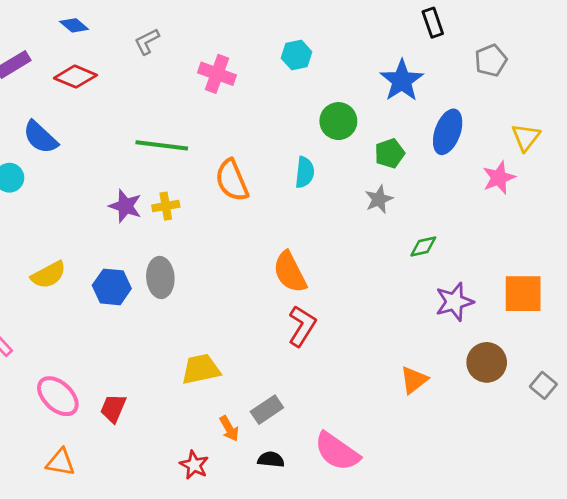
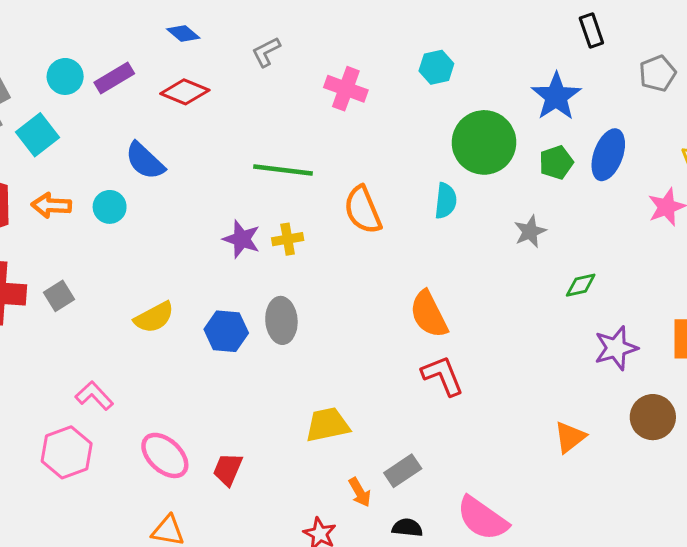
green circle: (338, 121) -> (484, 142), size x1.5
green pentagon: (390, 153) -> (556, 162), moved
red L-shape: (302, 326) -> (443, 376), turned -54

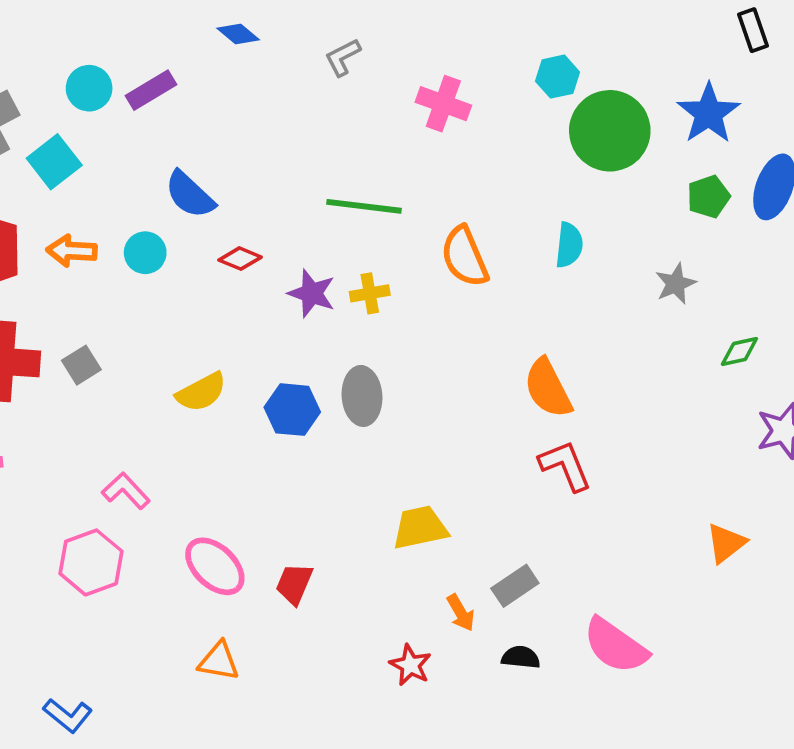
red diamond: (185, 92) -> (240, 259), moved, size x0.7
green circle: (484, 142) -> (610, 131), moved

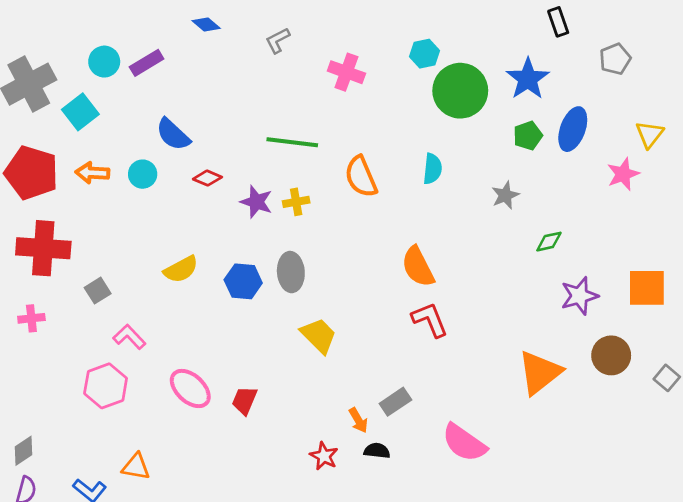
gray square: (81, 365) -> (98, 291), moved
yellow trapezoid: (420, 528) -> (319, 336), moved, turned 57
orange triangle: (726, 543) -> (540, 373), size x1.6
black semicircle: (521, 657) -> (377, 451), moved
orange triangle: (219, 661) -> (136, 467), moved

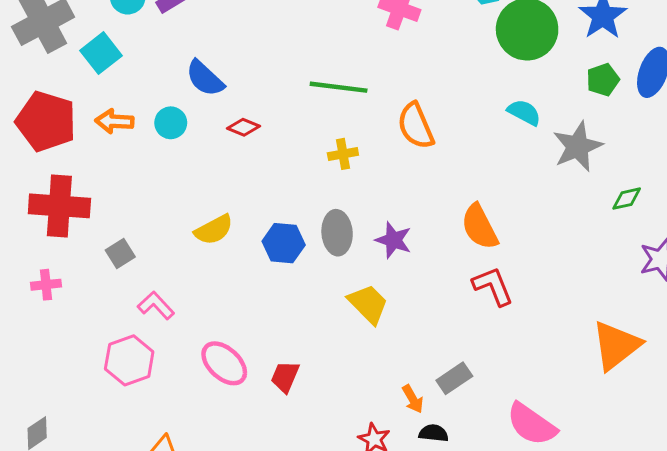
cyan semicircle: (432, 169) -> (524, 112), moved, turned -68
gray star: (505, 195) -> (578, 147), size x1.6
purple star: (256, 202) -> (393, 240), moved

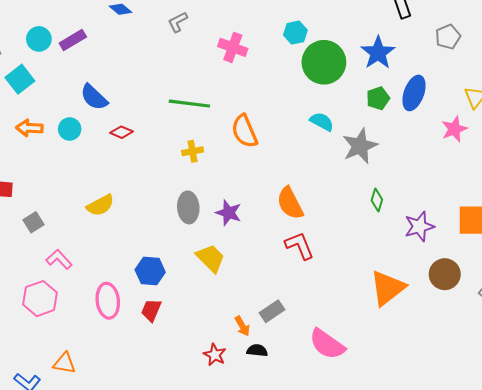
green diamond: (627, 199) -> (377, 200), moved, turned -60
blue hexagon: (284, 243) -> (150, 271), moved
pink ellipse: (224, 363) -> (108, 301), turned 40

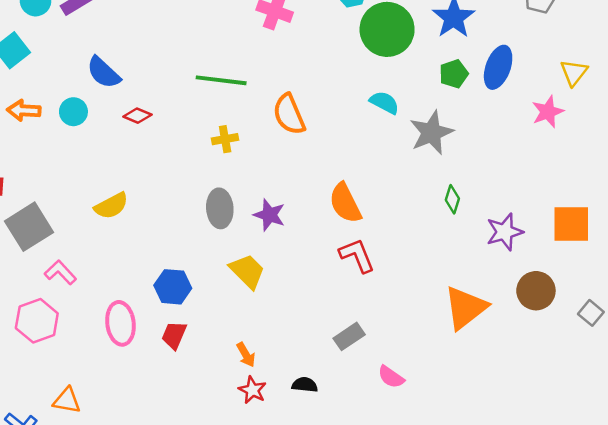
gray square: (34, 222) -> (29, 227), size x1.8
gray rectangle: (272, 311) -> (349, 336), moved
orange arrow: (242, 326) -> (246, 355), moved
pink semicircle: (327, 344) -> (391, 377), size x0.6

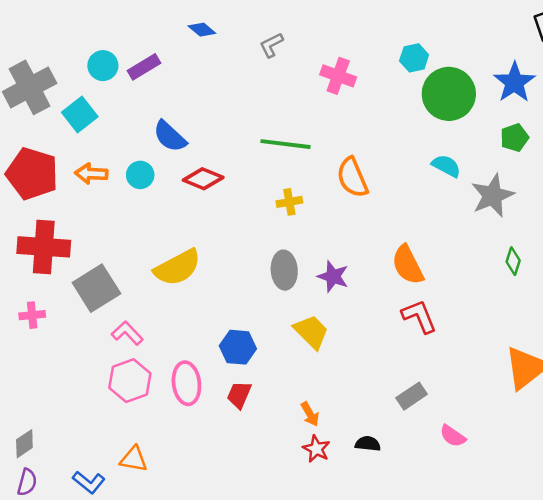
red diamond: (137, 116) -> (203, 179), size x1.4
yellow semicircle: (111, 206) -> (177, 267), size x1.4
pink hexagon: (37, 321) -> (130, 381), moved

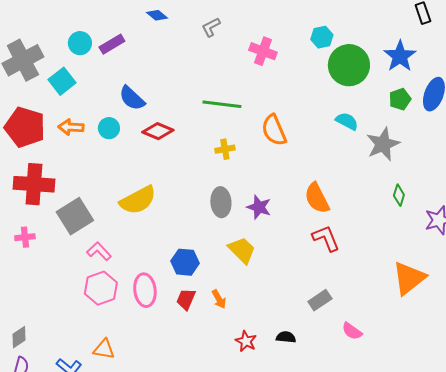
orange arrow: (310, 414) -> (219, 299), moved

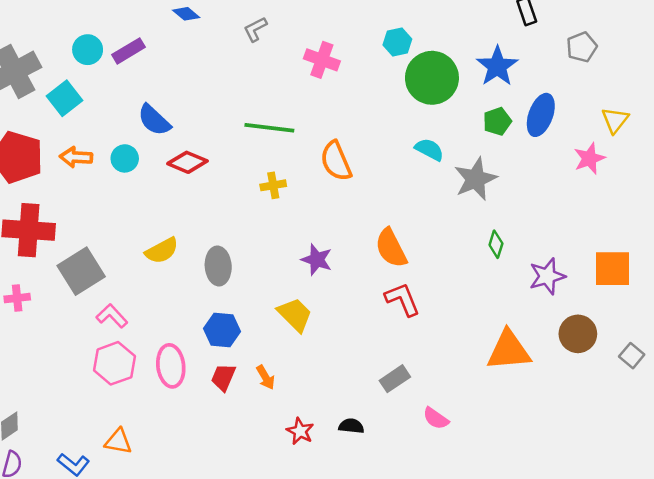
yellow semicircle: (138, 200) -> (162, 251), size x0.7
gray ellipse: (221, 202) -> (218, 266), moved
orange triangle: (409, 278) -> (509, 350), turned 33

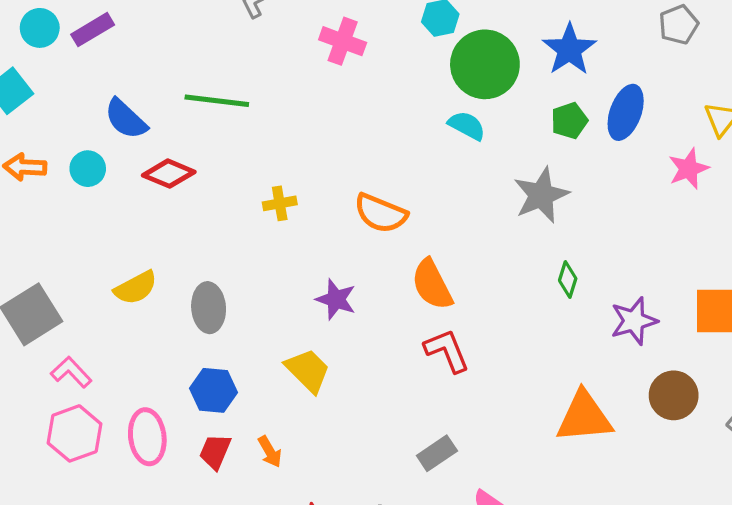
green line: (269, 128) -> (217, 101), moved
cyan semicircle: (429, 150) -> (467, 126), moved
orange semicircle: (336, 161) -> (381, 213), moved, turned -45

